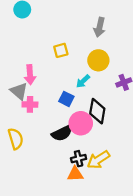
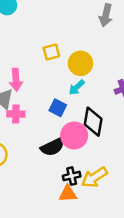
gray arrow: (99, 27) -> (106, 15), moved
yellow circle: (98, 60) -> (80, 63), moved

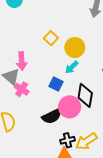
yellow square: (51, 52) -> (51, 38), turned -32
pink cross: (16, 114) -> (22, 89), turned 32

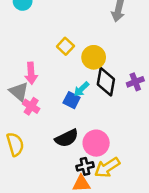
cyan arrow: (72, 67) -> (81, 89), moved
black diamond: (85, 95) -> (106, 82), moved
pink circle: (70, 107) -> (96, 143), moved

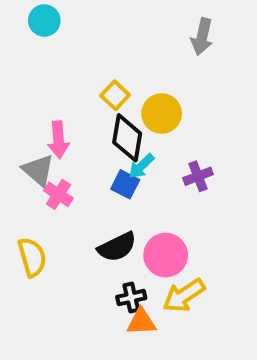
black diamond: (106, 82) -> (127, 138), moved
purple cross: (135, 82) -> (198, 176), moved
black cross: (85, 166) -> (131, 298), moved

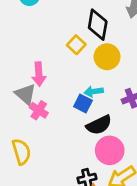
black diamond: (127, 138) -> (98, 25), moved
cyan arrow: (141, 166) -> (94, 92), turned 36
black semicircle: (117, 247) -> (99, 125), moved

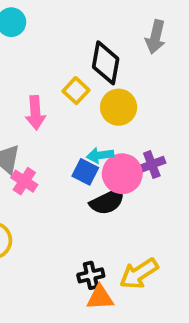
pink arrow: (39, 74) -> (35, 113), moved
pink circle: (110, 150) -> (122, 174), moved

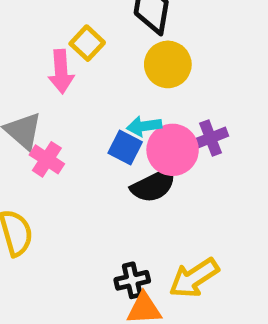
yellow square: (76, 91) -> (87, 43), moved

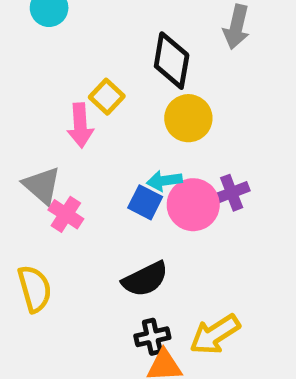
black semicircle: (154, 185) -> (145, 279), moved

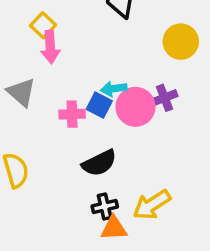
yellow square: (107, 97) -> (43, 25), moved
yellow circle: (188, 118) -> (181, 42), moved
pink cross: (66, 214) -> (72, 114), moved, turned -35

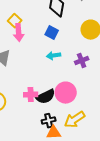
blue square: (99, 105) -> (52, 33), moved
pink circle: (135, 107) -> (66, 93), moved
pink cross: (72, 114) -> (31, 95), moved

